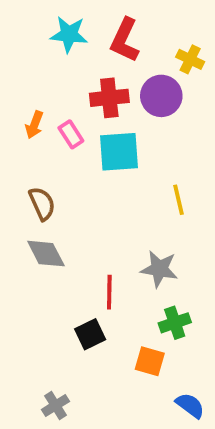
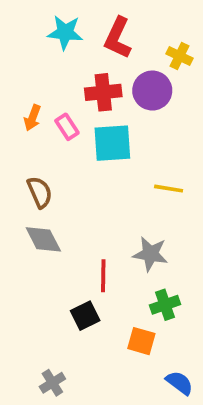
yellow line: (179, 200) -> (169, 189), turned -68

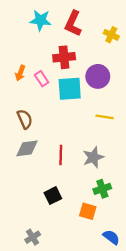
purple circle: (152, 91) -> (98, 76), moved
gray diamond: (43, 239) -> (27, 148), turned -70
gray star: (150, 254) -> (93, 157), turned -30
red line: (103, 276) -> (61, 155), moved

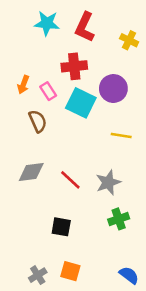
cyan square: (70, 89) -> (81, 103), turned 30
brown semicircle: (25, 119) -> (38, 121), moved
red line: (61, 155) -> (70, 180), turned -48
black square: (53, 196) -> (61, 227), turned 36
orange square: (88, 211) -> (70, 271), moved

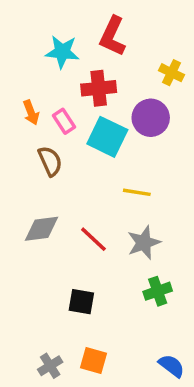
cyan star: (47, 23) -> (62, 52), moved
yellow cross: (129, 40) -> (172, 73), moved
orange arrow: (23, 85) -> (31, 113), turned -42
yellow line: (121, 135) -> (137, 192), moved

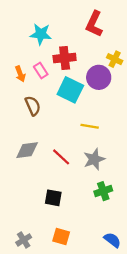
red L-shape: (113, 36) -> (94, 24), moved
yellow cross: (172, 73) -> (115, 59), moved
pink rectangle: (64, 121) -> (41, 71), moved
gray cross: (50, 366) -> (24, 240), moved

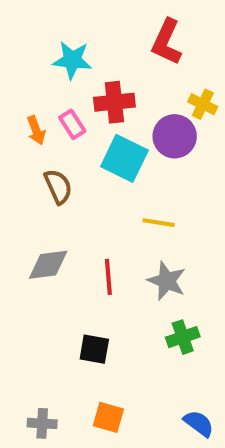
red line: (61, 157) -> (108, 277), turned 42
gray star: (94, 159) -> (167, 281), turned -30
gray cross: (24, 240) -> (42, 423), turned 35

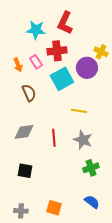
red L-shape: (167, 42) -> (65, 23), moved
cyan square: (124, 158) -> (62, 79), turned 35
black square: (94, 349) -> (25, 171), moved
blue semicircle: (199, 423) -> (92, 202), moved

